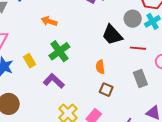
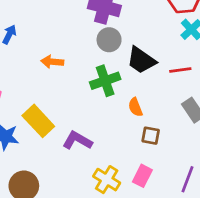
gray circle: (133, 19) -> (109, 40), moved
green cross: (59, 51) -> (105, 81), moved, turned 30
yellow rectangle: (29, 61) -> (38, 121), size x1.6

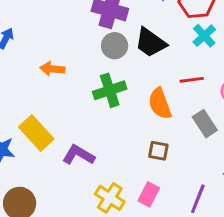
black trapezoid: (141, 60) -> (151, 43), moved
orange semicircle: (135, 107) -> (160, 104), moved, size x1.5

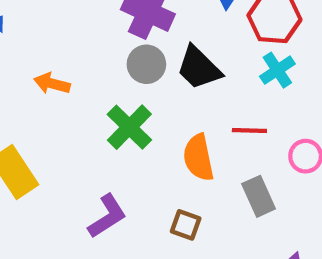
green cross: (110, 90) -> (129, 127), turned -36
purple L-shape: (79, 155) -> (107, 216), moved, turned 108

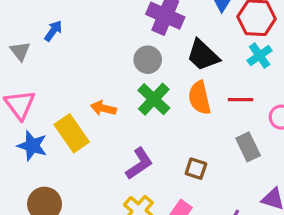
gray circle: (146, 64) -> (148, 60), moved
orange arrow: (52, 83) -> (103, 108), moved
orange semicircle: (198, 157) -> (199, 98), moved

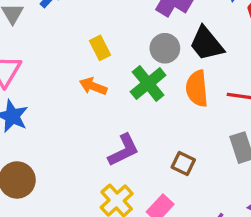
gray circle: (148, 60) -> (165, 48), moved
yellow rectangle: (72, 133) -> (100, 48), moved, size x0.6

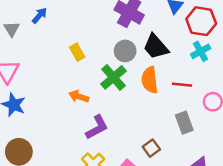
orange arrow: (93, 86) -> (79, 96), moved
brown square: (183, 163) -> (151, 148), moved, turned 30

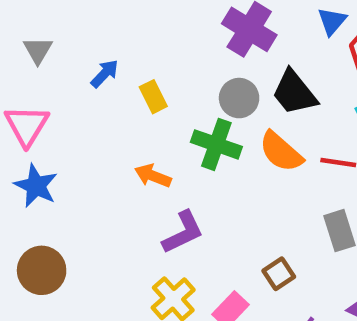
blue arrow: (39, 16) -> (105, 74), moved
green cross: (113, 77) -> (216, 144), turned -32
orange semicircle: (150, 80) -> (281, 152), turned -44

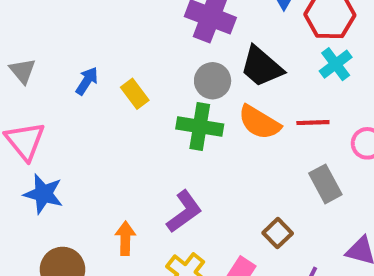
orange arrow: (153, 176) -> (125, 238), moved, turned 80

